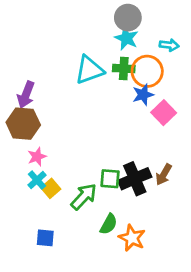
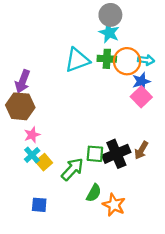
cyan arrow: (169, 45) -> (146, 60), moved
blue star: (143, 95) -> (141, 81), moved

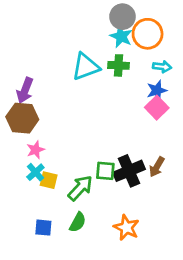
orange circle: (127, 61) -> (148, 34), moved
yellow square: (44, 162) -> (49, 180), turned -35
green semicircle: (94, 193) -> (78, 222), moved

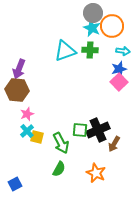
brown arrow: (157, 167) -> (114, 144), moved
green arrow: (80, 188) -> (61, 143), turned 110
blue square: (43, 228) -> (15, 184), moved, turned -32

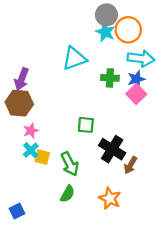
green cross: (90, 50) -> (110, 78), moved
cyan arrow: (123, 51) -> (141, 58), size x1.6
green square: (80, 130) -> (86, 125), moved
black cross: (98, 130) -> (112, 149), turned -35

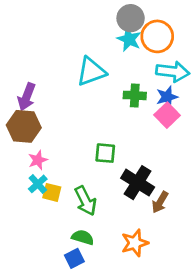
green semicircle: (67, 194) -> (83, 237), turned -102
orange star: (110, 198) -> (135, 243), turned 30
blue square: (17, 211) -> (74, 258), moved

